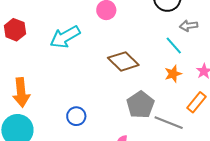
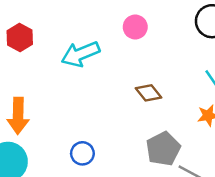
brown diamond: (123, 61) -> (149, 93), size x0.7

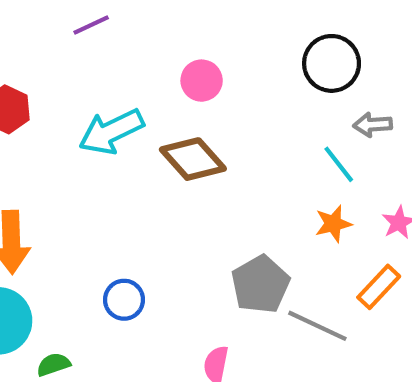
brown diamond: (149, 93) -> (193, 159), moved, size x1.4

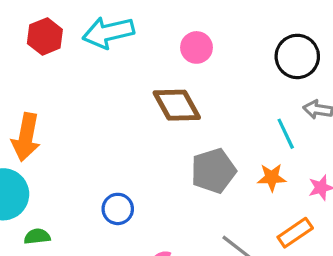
cyan arrow: (111, 132) -> (108, 32), moved
gray pentagon: (260, 284) -> (213, 171), moved
blue circle: (124, 300) -> (118, 209), moved

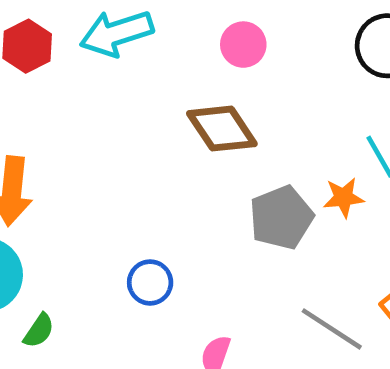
orange star: (272, 177) -> (344, 198), moved
green semicircle: (37, 236) -> (39, 331), turned 135

